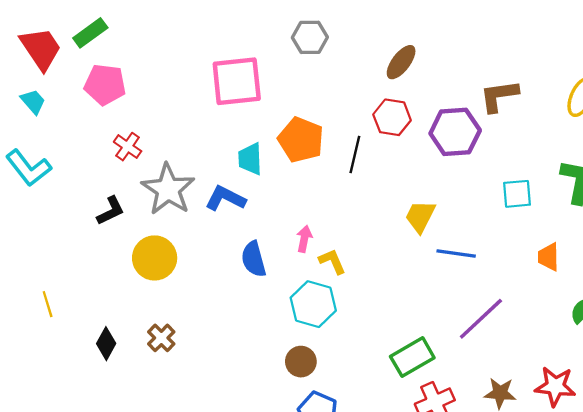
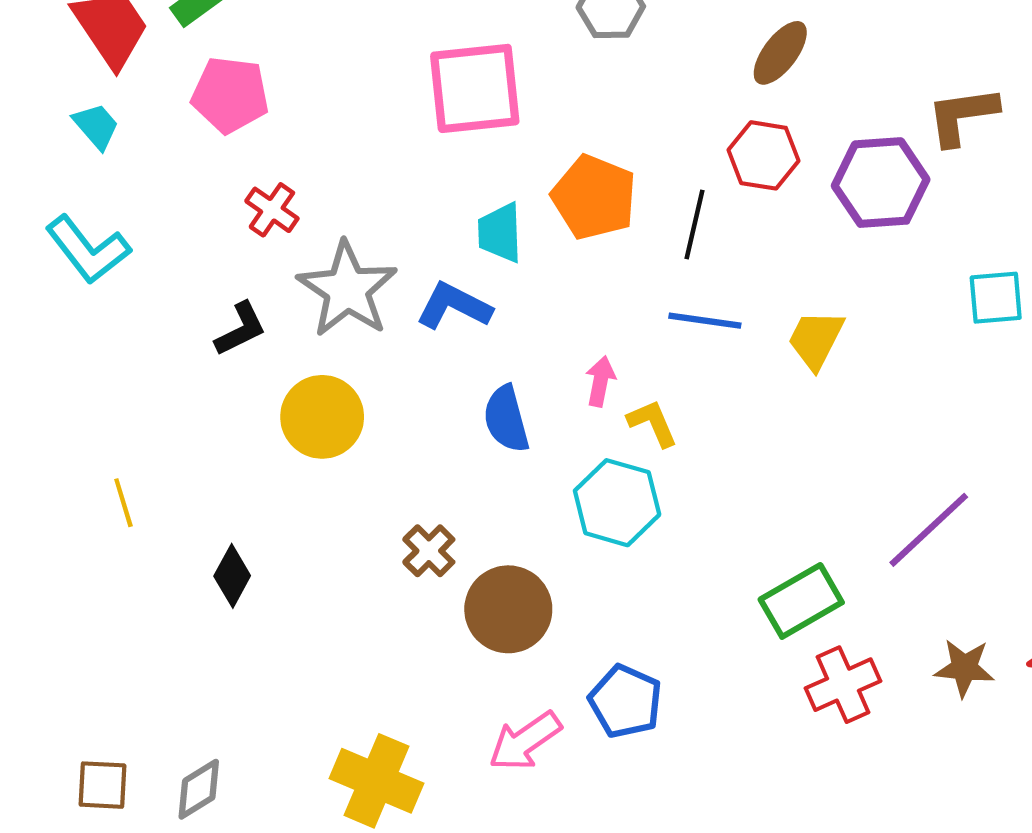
blue line: (456, 253) -> (705, 321), moved
brown cross: (161, 338) -> (429, 551), moved
brown circle: (301, 362) -> (508, 609), moved, size x1.5

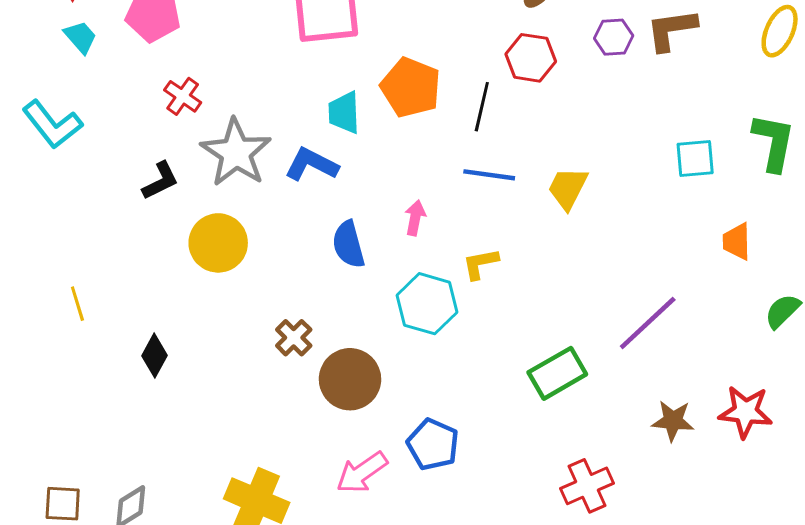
cyan trapezoid: (96, 126) -> (80, 37), moved
purple hexagon: (881, 183) -> (614, 37), moved, size x0.6
yellow L-shape: (653, 423) -> (480, 264), moved, turned -78
red cross: (843, 685) -> (587, 486), moved

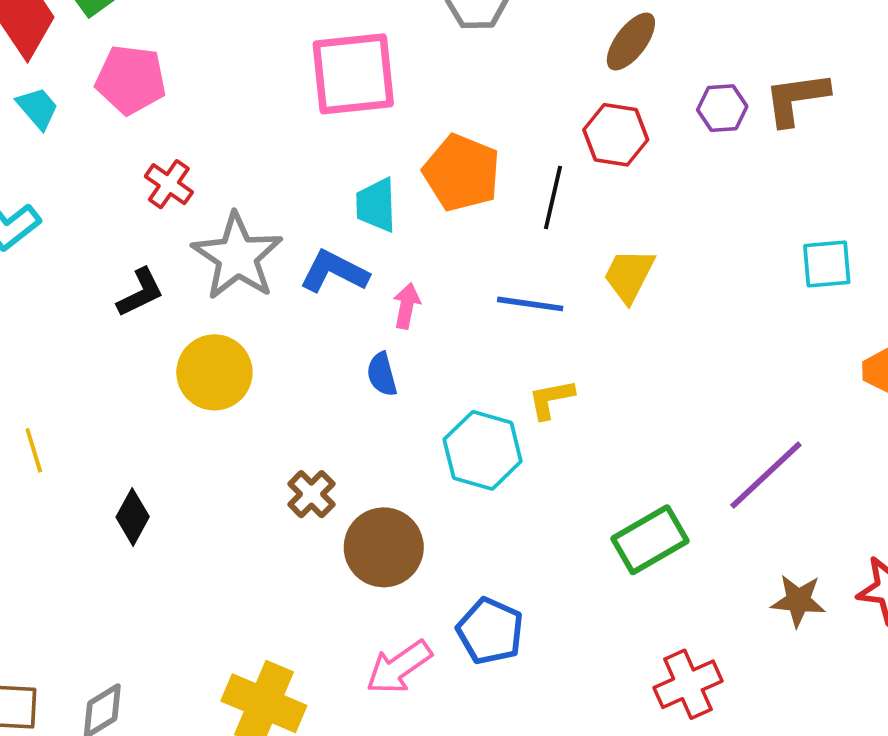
blue line: (489, 175) -> (530, 304), moved
yellow trapezoid: (568, 188) -> (629, 275), moved
pink arrow: (415, 218) -> (407, 306), moved
blue semicircle: (349, 244) -> (382, 374), size x0.7

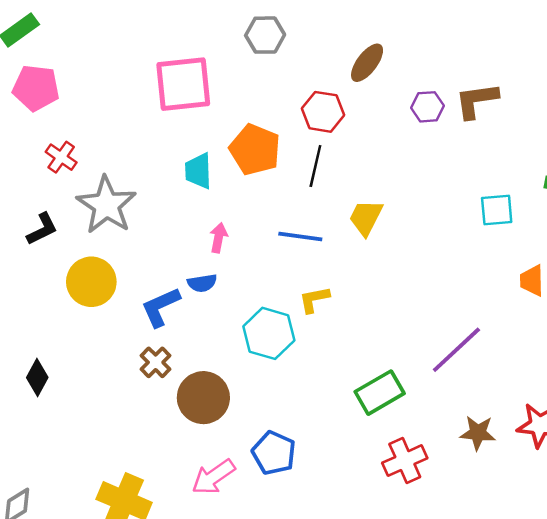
red hexagon: (616, 135) -> (323, 112), moved
blue L-shape: (334, 272) -> (161, 307), moved, turned -51
blue semicircle: (382, 374) -> (202, 283), turned -84
red cross: (688, 684) -> (405, 461), moved

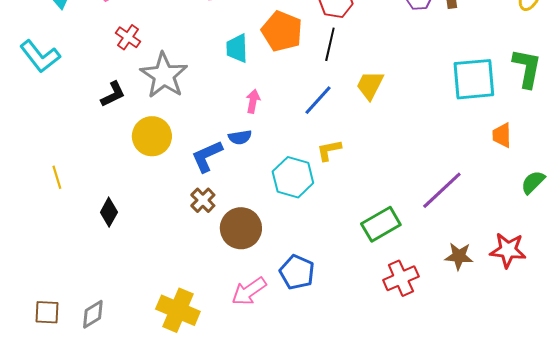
cyan square: (497, 210) -> (474, 79), size x1.6
blue line: (300, 236) -> (318, 100), turned -56

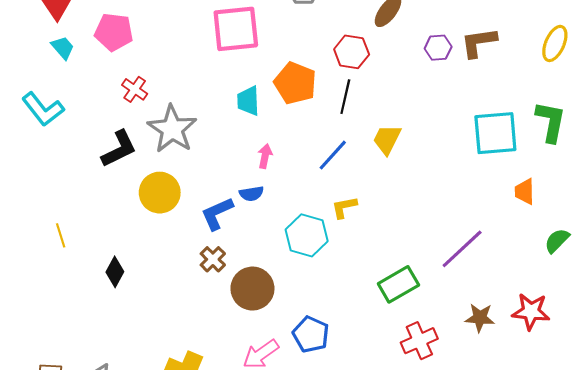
black L-shape: (113, 94) -> (119, 149), size x1.4

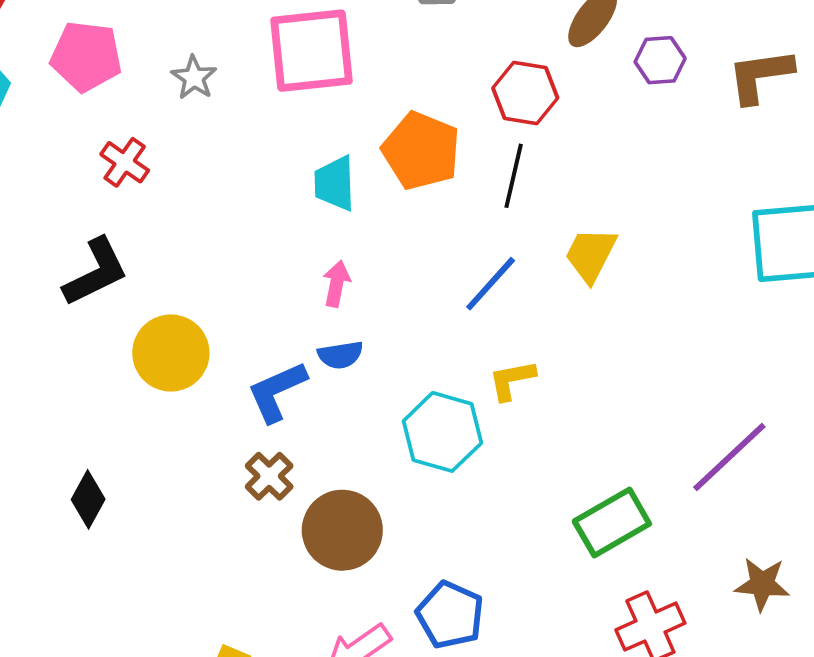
purple hexagon: (438, 48) -> (660, 60), moved
gray star: (172, 129) -> (194, 78), moved, size x0.5
pink arrow: (265, 156) -> (337, 284), moved

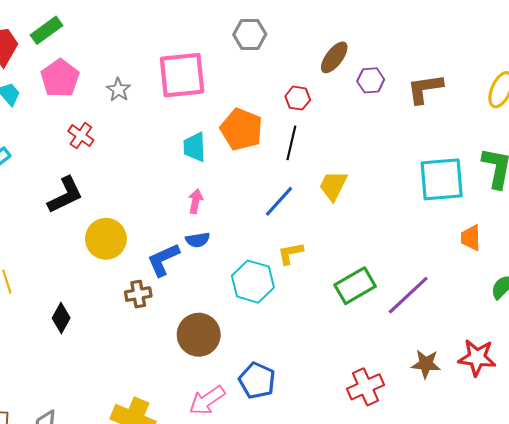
pink pentagon: (86, 56) -> (60, 78), turned 30
red hexagon: (525, 93) -> (298, 98), size x0.7
brown cross: (269, 476) -> (138, 294), moved, turned 35
green rectangle: (612, 522) -> (355, 286), moved

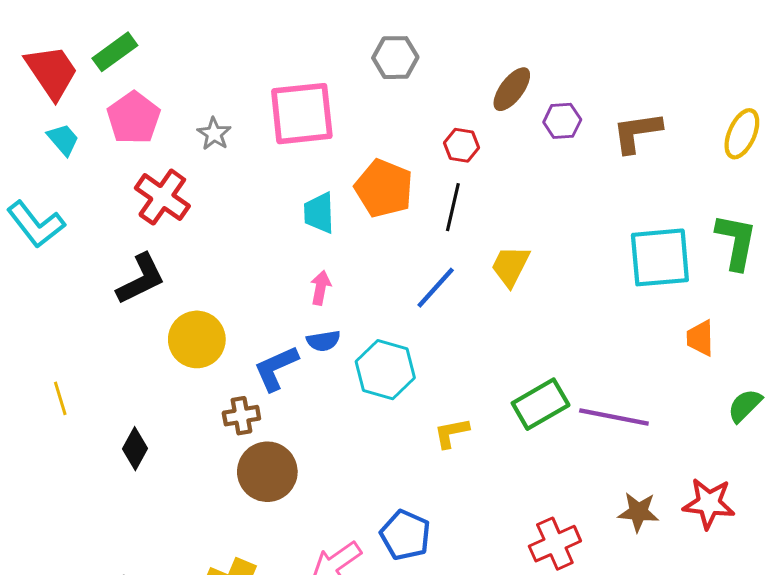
red cross: (81, 136) -> (162, 197), size x1.5
yellow L-shape: (290, 253) -> (451, 433), moved
cyan hexagon: (253, 282) -> (385, 370), moved
purple line: (408, 295) -> (614, 417), turned 54
brown circle: (199, 335) -> (267, 472), moved

